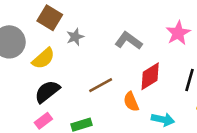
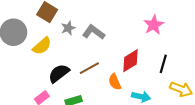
gray L-shape: (129, 41) -> (94, 32), moved
black semicircle: (47, 92) -> (59, 73), moved

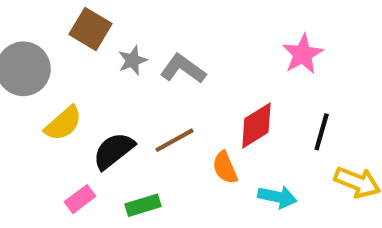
yellow semicircle: (42, 46) -> (63, 123), moved

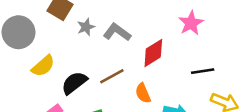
red diamond: (256, 126) -> (153, 53), moved
black line: (322, 132) -> (203, 71), turned 65

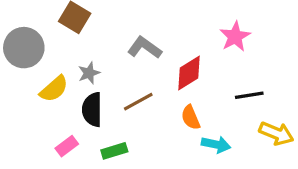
gray star: (86, 27) -> (89, 73), moved
black semicircle: (74, 83) -> (92, 110), turned -52
orange semicircle: (143, 93) -> (191, 117), moved

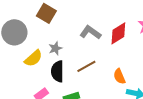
red diamond: (189, 73) -> (118, 33), moved

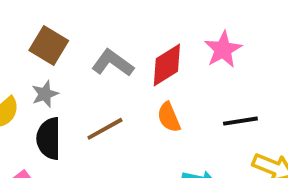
brown square: (46, 13) -> (49, 46), moved
orange semicircle: (119, 76) -> (169, 117), moved

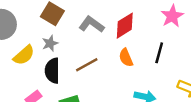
pink star: (223, 49) -> (172, 16), moved
black line: (240, 121) -> (159, 53), moved, turned -66

